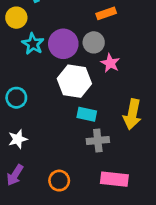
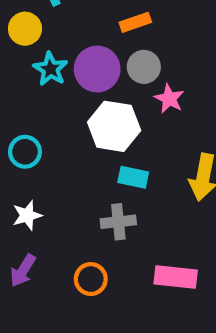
orange rectangle: (106, 13) -> (135, 22), moved
gray cross: (98, 140) -> (118, 222), moved

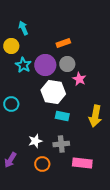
white star: (27, 215) -> (35, 141), moved
gray cross: (118, 222) -> (61, 144), moved

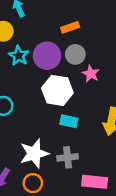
white star: (35, 141) -> (34, 153), size x1.6
orange circle: (42, 164) -> (33, 183), moved

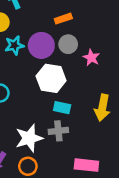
cyan star: (19, 56) -> (14, 45), turned 30
pink star: (91, 74) -> (91, 58), moved
gray cross: (68, 157) -> (58, 131), moved

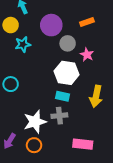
orange rectangle: (63, 19) -> (87, 22), moved
purple circle: (41, 45) -> (51, 25), moved
white hexagon: (51, 78) -> (67, 73), moved

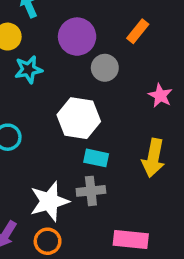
orange rectangle: (87, 22) -> (138, 31), turned -32
pink star: (87, 55) -> (160, 96), moved
white hexagon: (67, 73) -> (79, 118), moved

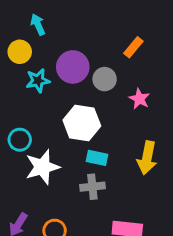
purple circle: (77, 37) -> (73, 67), moved
pink star: (160, 96) -> (139, 99), moved
white star: (49, 201) -> (42, 167), moved

